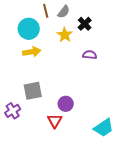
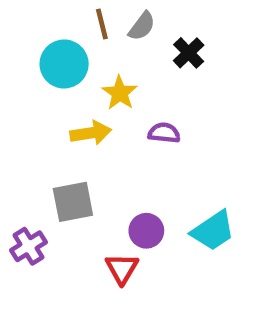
yellow star: (65, 35) -> (120, 93), moved
yellow arrow: (32, 52) -> (91, 133), moved
purple semicircle: (90, 55) -> (164, 133), moved
cyan trapezoid: (104, 128) -> (213, 231), moved

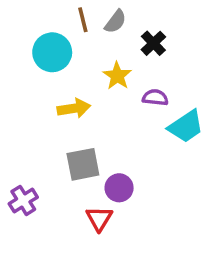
yellow star: (120, 93) -> (117, 76), moved
purple semicircle: (164, 133) -> (155, 97), moved
gray square: (73, 202) -> (83, 164), moved
cyan trapezoid: (213, 231) -> (186, 126), moved

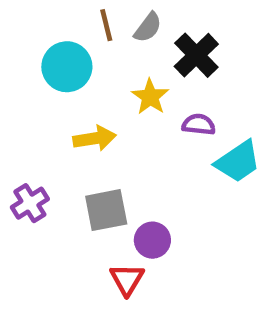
black cross: (153, 43) -> (196, 55), size x1.4
purple cross: (23, 200) -> (30, 203), moved

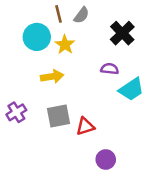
black cross: (196, 55) -> (122, 33), moved
yellow star: (150, 97) -> (65, 45), moved
purple circle: (152, 240) -> (106, 160), moved
red triangle: (127, 279) -> (85, 126), moved, turned 42

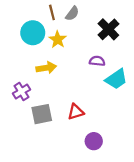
purple cross: (16, 112) -> (21, 91), moved
gray square: (58, 116) -> (42, 114), moved

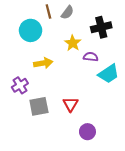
black cross: (108, 29) -> (101, 27), turned 30
yellow star: (58, 40) -> (73, 43), moved
red triangle: (76, 112) -> (71, 104), turned -42

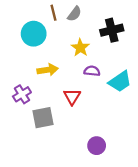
purple semicircle: (91, 57) -> (92, 71), moved
red triangle: (71, 104) -> (72, 97), moved

